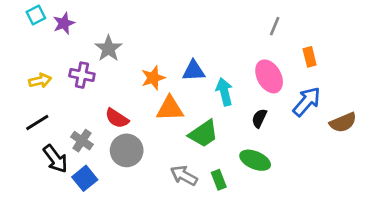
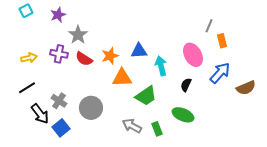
purple star: (64, 23) -> (58, 15), moved
gray line: (275, 26) -> (209, 26), moved
red semicircle: (117, 118) -> (84, 59), moved

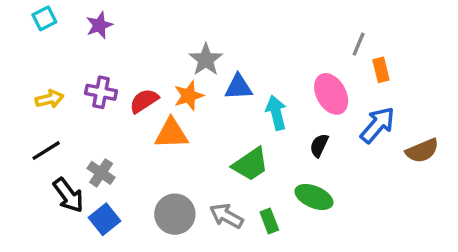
gray star: (78, 35) -> (206, 60), moved
red semicircle: (84, 59) -> (144, 101), turned 114
orange triangle: (122, 78) -> (171, 133), moved
gray circle: (91, 108) -> (175, 214), moved

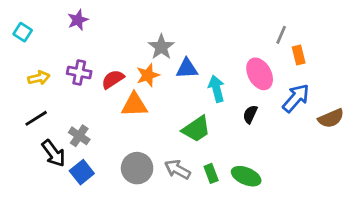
cyan square: (44, 18) -> (23, 32), moved, turned -30
green ellipse: (314, 197) -> (246, 176), moved

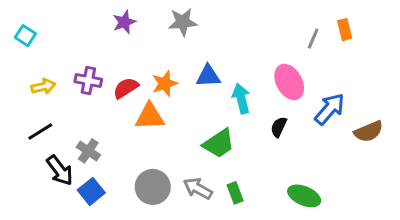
purple star: (78, 20) -> (124, 22), moved
gray star: (161, 47) -> (183, 22), moved, turned 30
orange rectangle: (299, 55) -> (345, 30), moved
green ellipse: (246, 176) -> (304, 196), moved

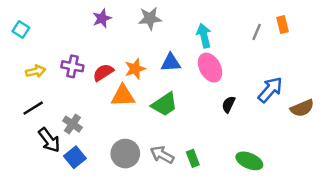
pink ellipse: (289, 82) -> (210, 68), moved
cyan arrow: (241, 98) -> (204, 36), moved
green trapezoid: (219, 143) -> (165, 104), moved

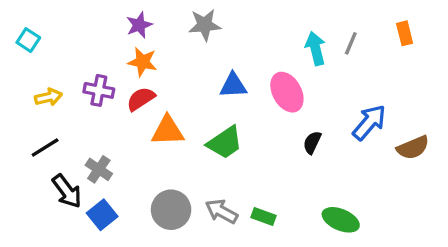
orange rectangle: (283, 25) -> (405, 33), moved
cyan arrow: (204, 36) -> (316, 48), moved
orange star: (135, 69) -> (142, 62), moved, turned 30
green rectangle: (193, 158) -> (263, 216), turned -49

